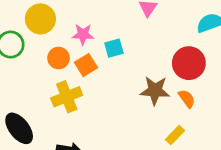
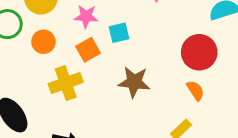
orange circle: (59, 58) -> (43, 42), moved
brown star: (155, 91) -> (134, 82), moved

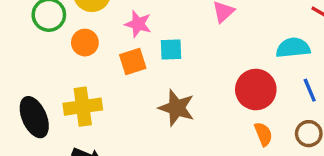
yellow cross: (66, 83) -> (83, 107), moved
orange semicircle: (195, 91) -> (263, 134), moved

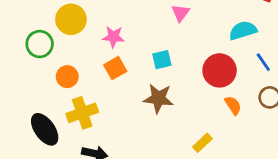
orange circle: (85, 43) -> (67, 77), moved
cyan square: (171, 50) -> (162, 60), moved

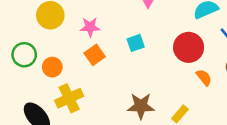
green circle: (40, 44) -> (24, 55), moved
brown star: (158, 98) -> (141, 106), moved

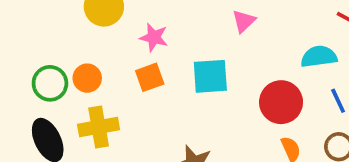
cyan square: (136, 43) -> (210, 76), size x1.5
green circle: (24, 55) -> (50, 83), moved

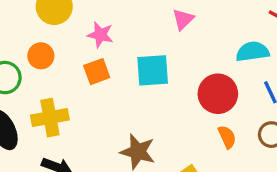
orange circle: (87, 78) -> (41, 56), moved

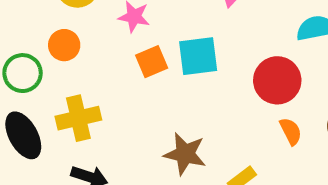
orange square: (97, 72) -> (152, 62), moved

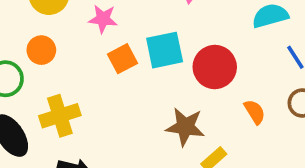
red circle: (277, 80) -> (215, 67), moved
brown star: (185, 154) -> (185, 127), moved

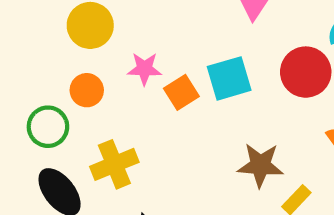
pink star: (103, 19) -> (144, 69), moved
red circle: (215, 67) -> (306, 72), moved

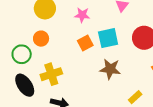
pink star: (144, 69) -> (82, 15), moved
brown star: (260, 165) -> (110, 69), moved

